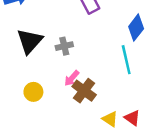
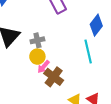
yellow circle: (33, 92) -> (37, 57), moved

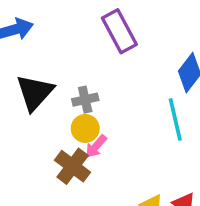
brown cross: (54, 77) -> (73, 166), moved

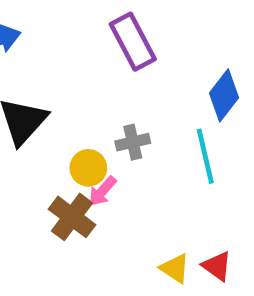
gray cross: (85, 100) -> (133, 142), moved

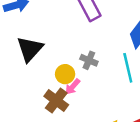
gray cross: (133, 142) -> (89, 60), turned 36

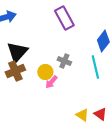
brown cross: (56, 101) -> (15, 71), moved, turned 30

